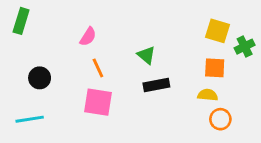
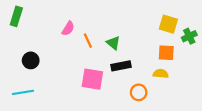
orange line: (98, 68) -> (88, 41), moved
pink square: (98, 102) -> (92, 79), moved
orange circle: (220, 119) -> (139, 92), moved

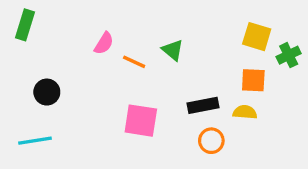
orange line: (88, 41) -> (134, 62), turned -40
green triangle: (113, 43) -> (173, 50), moved
black rectangle: (121, 66) -> (203, 105), moved

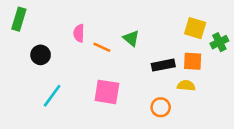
pink semicircle: (104, 43) -> (79, 33), turned 150
black circle: (47, 92) -> (41, 55), moved
black rectangle: (203, 105) -> (163, 65), moved
cyan line: (35, 141) -> (52, 96), moved, turned -45

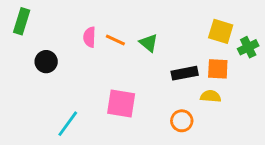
orange line: (102, 47) -> (115, 40), moved
cyan line: (52, 96) -> (68, 124), moved

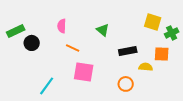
green rectangle: (22, 21) -> (16, 31), moved, turned 48
orange line: (115, 40) -> (73, 48), moved
orange square: (218, 69) -> (162, 54), moved

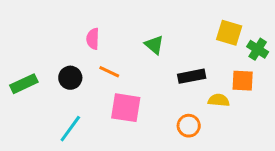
green rectangle: (16, 31) -> (24, 84), moved
green cross: (172, 33) -> (258, 49), turned -32
black circle: (32, 43) -> (70, 78), moved

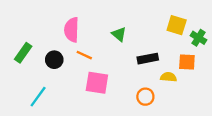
pink semicircle: (93, 39) -> (72, 30), size x1.5
green rectangle: (24, 84) -> (23, 53), moved, turned -30
cyan line: (70, 129) -> (38, 97), moved

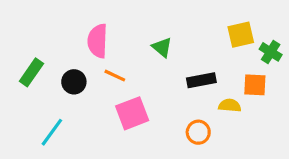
yellow square: (177, 25) -> (241, 35), turned -30
pink square: (97, 83) -> (132, 113), turned -30

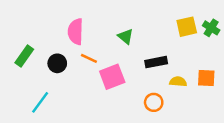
green cross: (271, 52) -> (211, 28), moved
orange square: (255, 85) -> (206, 78), moved
pink square: (132, 113) -> (112, 77), moved

